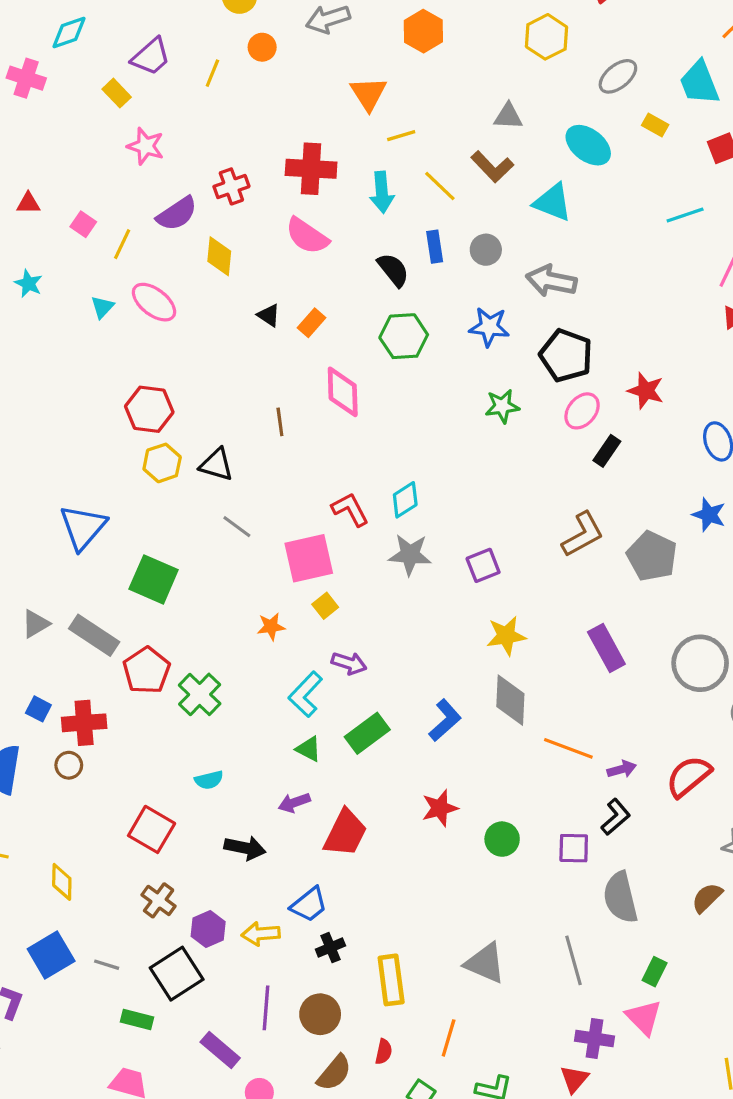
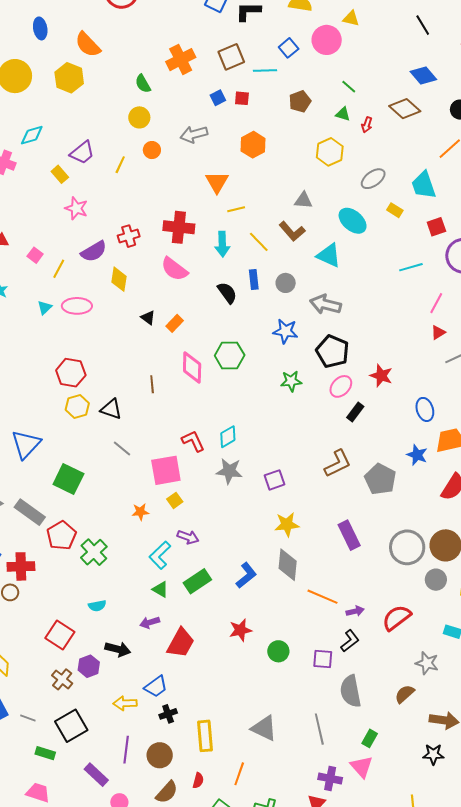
pink ellipse: (154, 302) -> (77, 306), turned -40
green hexagon: (404, 336) -> (230, 355), moved
purple hexagon: (208, 929) -> (89, 666), moved

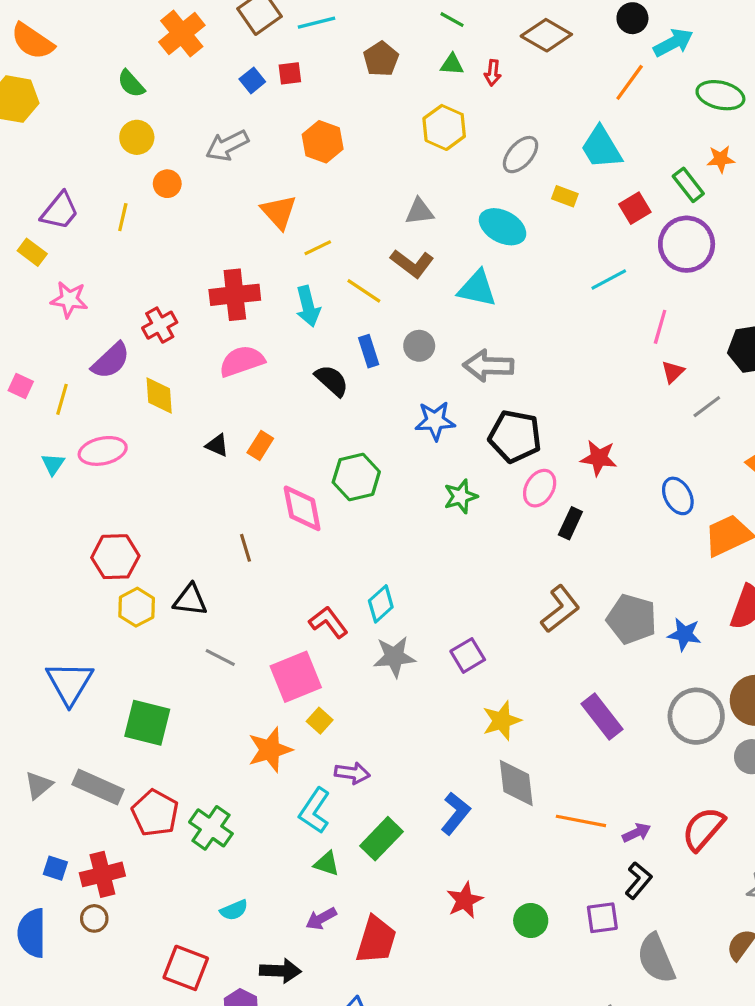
pink semicircle: (174, 269) -> (242, 361), turned 136
blue star: (417, 455) -> (684, 634), moved
orange star: (140, 512) -> (270, 750), size x1.6

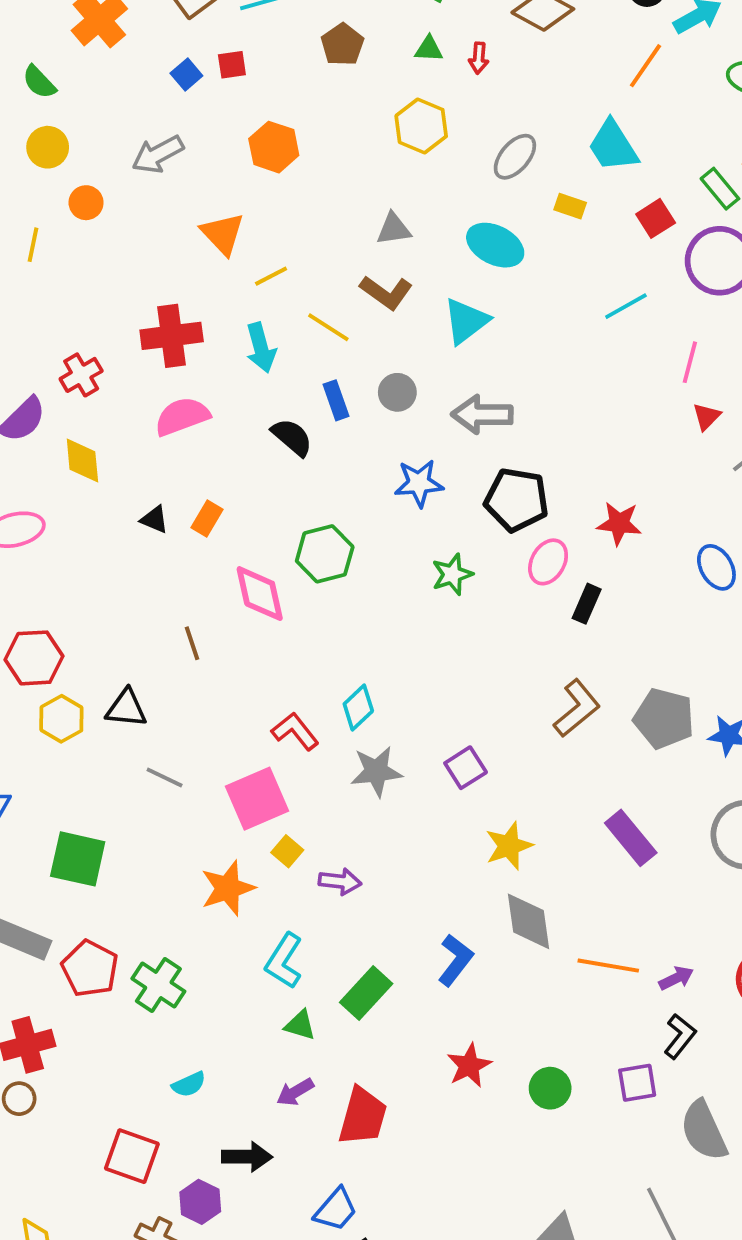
cyan triangle: (477, 289) -> (466, 321), turned -48
purple arrow: (352, 773) -> (340, 881), moved

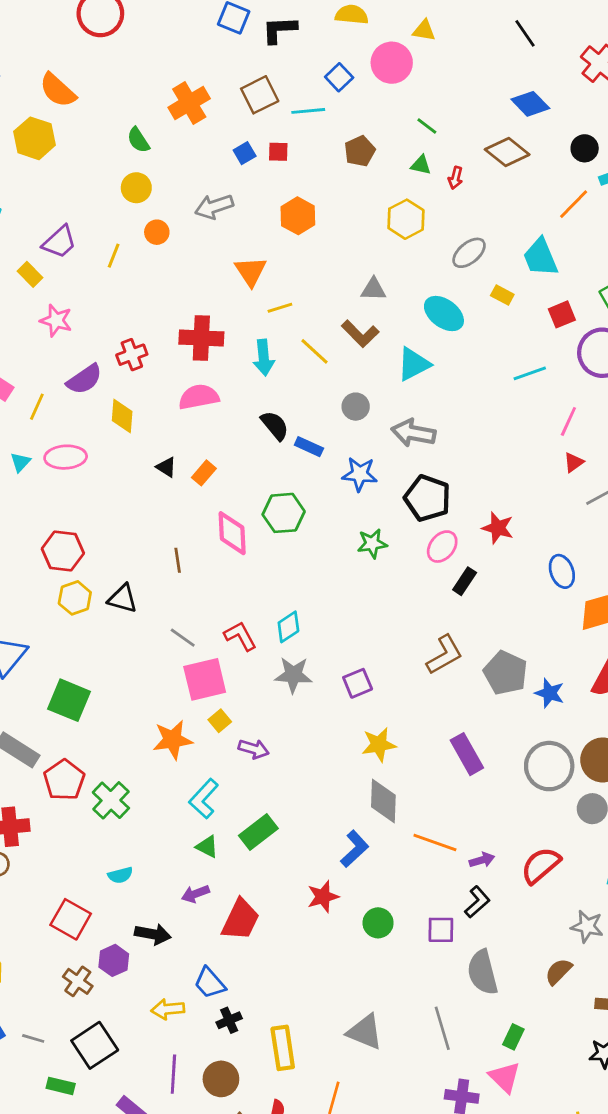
blue rectangle: (336, 400) -> (309, 447), moved, turned -56
gray line: (165, 777) -> (183, 638), moved
blue L-shape: (455, 960) -> (355, 849), moved
blue trapezoid: (336, 1210) -> (210, 983), turned 88

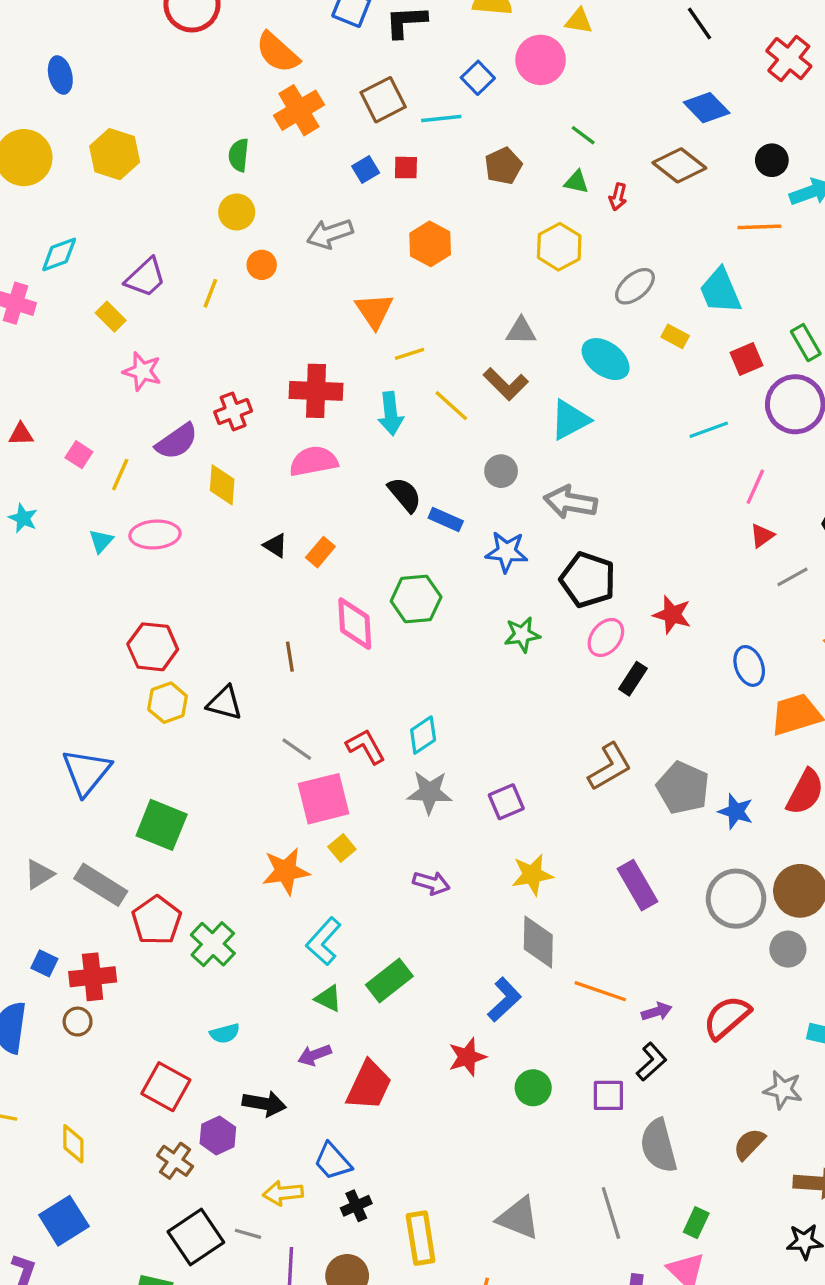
orange semicircle: (58, 90) -> (277, 52), moved
green semicircle: (138, 140) -> (239, 155), turned 40
orange line: (574, 204) -> (759, 227), turned 44
purple arrow: (254, 749) -> (431, 883), moved
gray line: (33, 1038) -> (248, 1234), moved

